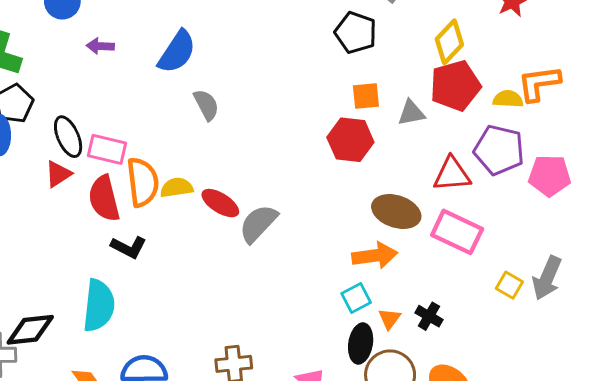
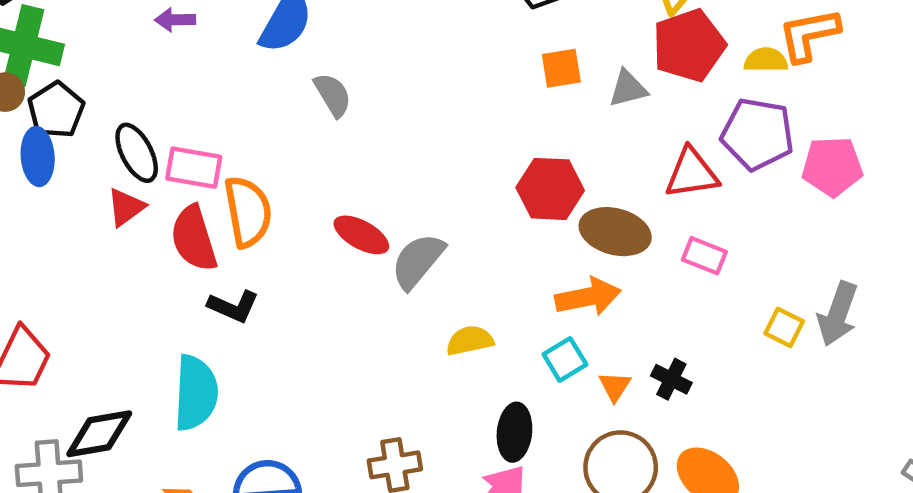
red hexagon: (350, 140) -> (550, 189), moved
yellow semicircle: (177, 188) -> (470, 341), moved
pink rectangle: (457, 232) -> (704, 256), size x0.6
black ellipse: (361, 343) -> (514, 432), moved

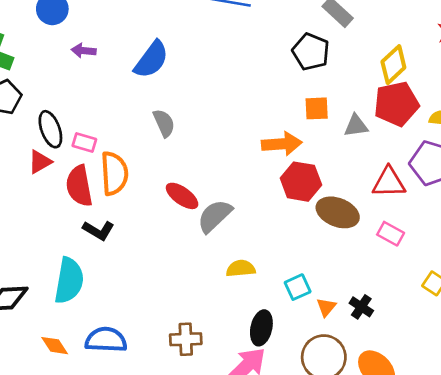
gray semicircle: (333, 95) -> (164, 123), moved
pink rectangle: (194, 168) -> (84, 143), size x0.7
orange arrow: (588, 297) -> (282, 144), moved

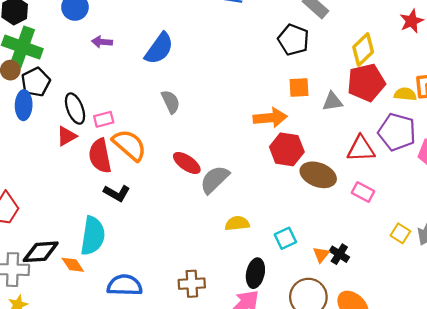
pink rectangle: (84, 143) -> (104, 119), turned -30
orange semicircle: (114, 173) -> (129, 145), turned -45
orange triangle: (326, 307) -> (321, 255), moved
orange diamond: (55, 346) -> (73, 265), moved

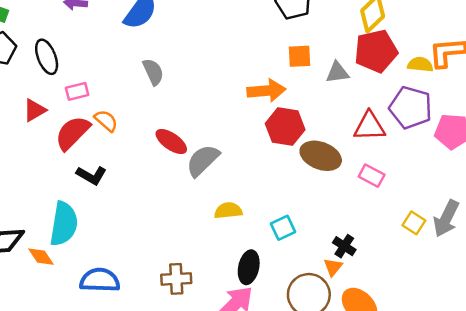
black ellipse: (75, 109) -> (47, 57), moved
orange semicircle: (129, 145) -> (106, 121), size x0.6
red semicircle: (100, 156) -> (73, 133), turned 56
orange triangle: (321, 255) -> (333, 267), moved

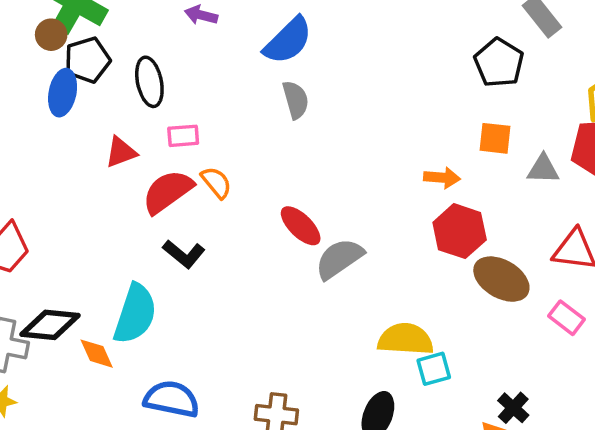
gray semicircle: (153, 72) -> (296, 100), moved
orange arrow: (266, 91) -> (442, 178), size x0.7
yellow semicircle: (228, 211) -> (405, 339), moved, size x1.4

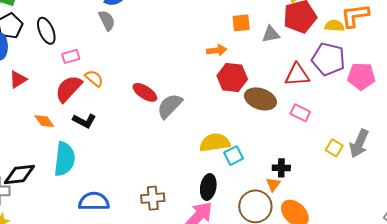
gray semicircle: (296, 100) -> (107, 20), moved
red triangle: (121, 152) -> (18, 79), moved
orange diamond: (97, 354) -> (44, 121), moved
black cross: (513, 408) -> (281, 168), turned -30

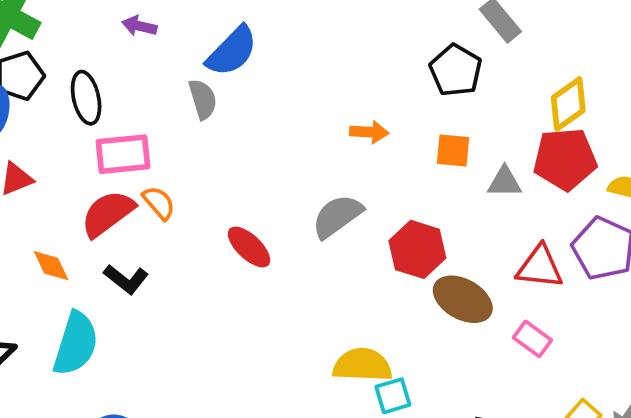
orange arrow: (217, 50) -> (369, 132), moved
pink rectangle: (71, 56) -> (123, 154), size x1.6
gray semicircle: (170, 106) -> (337, 216), moved

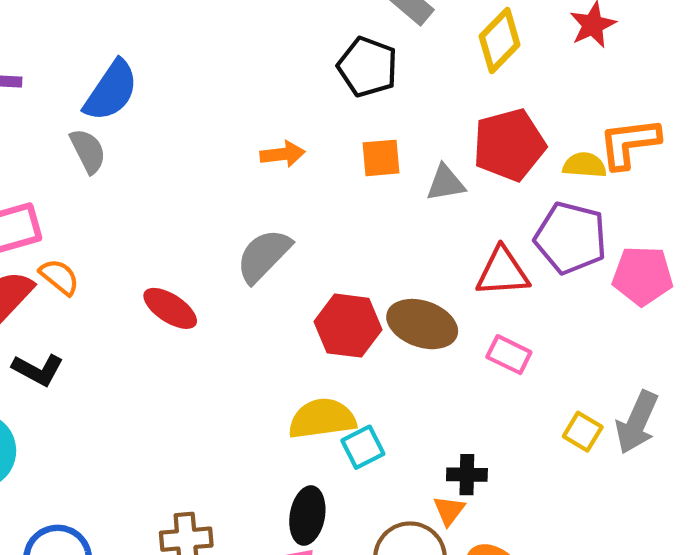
yellow diamond: (568, 104) -> (500, 40), moved
red hexagon: (417, 249) -> (348, 326), moved

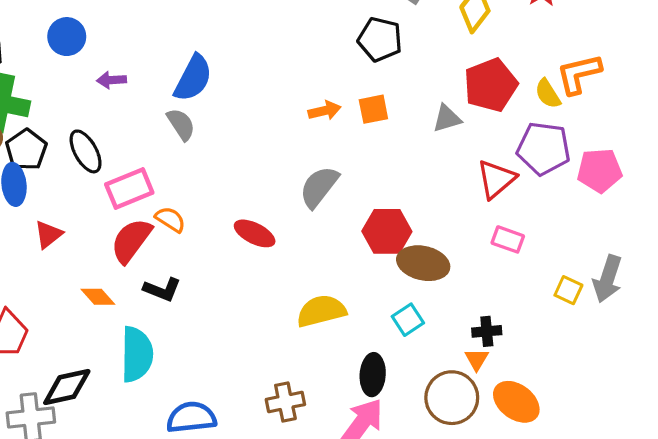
orange square: (381, 158) -> (373, 109), moved
yellow semicircle: (584, 165) -> (548, 94), turned -120
red triangle: (503, 272) -> (496, 179), turned -30
brown ellipse: (422, 324) -> (423, 263), moved
yellow semicircle: (322, 419) -> (321, 311), moved

